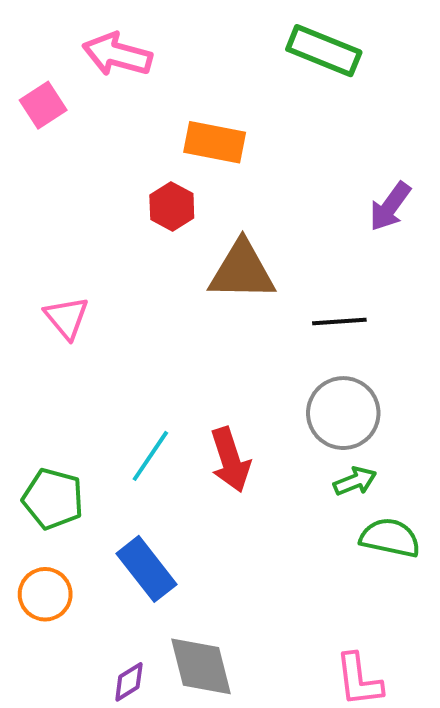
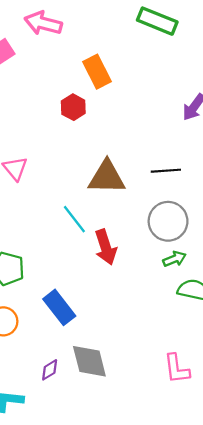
orange rectangle: (215, 142) -> (97, 72), turned 52
brown triangle: (242, 271) -> (107, 177), moved
cyan line: (150, 456) -> (74, 219), moved, turned -72

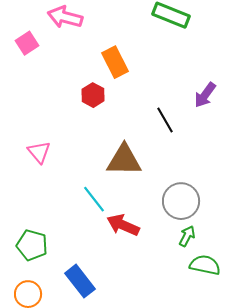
black line: (166, 171) -> (165, 120), moved, turned 64
red arrow: (106, 247) -> (123, 225), turned 132
green arrow: (174, 259) -> (187, 236), turned -40

